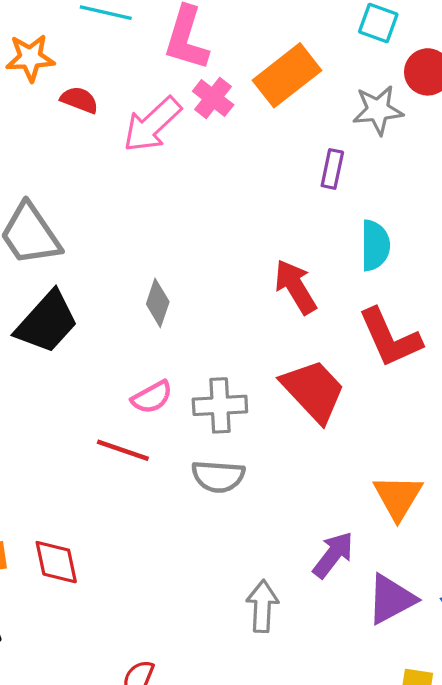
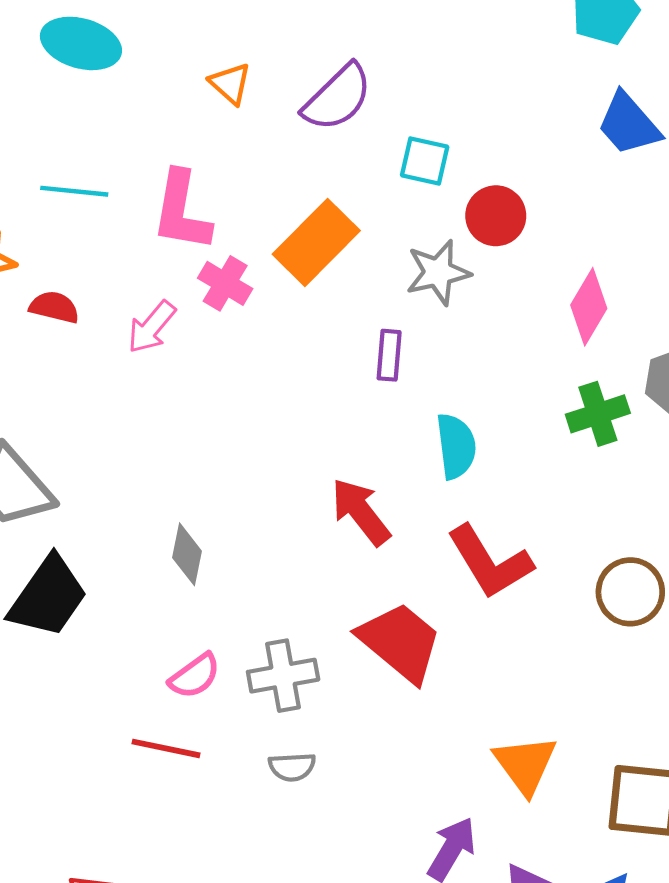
pink arrow: (152, 125) -> (151, 327), size x0.7
gray semicircle: (218, 476) -> (292, 767), size x0.7

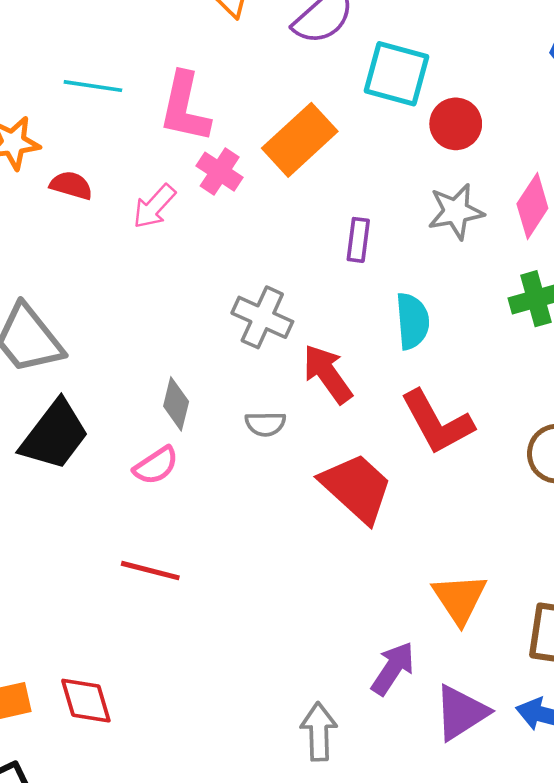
cyan square: (425, 161) -> (396, 74), size x1.5
gray star: (438, 272) -> (456, 211), moved
pink semicircle: (195, 676) -> (156, 466), moved
gray cross: (283, 676) -> (262, 317), moved, turned 32
gray semicircle: (292, 767) -> (265, 424), moved

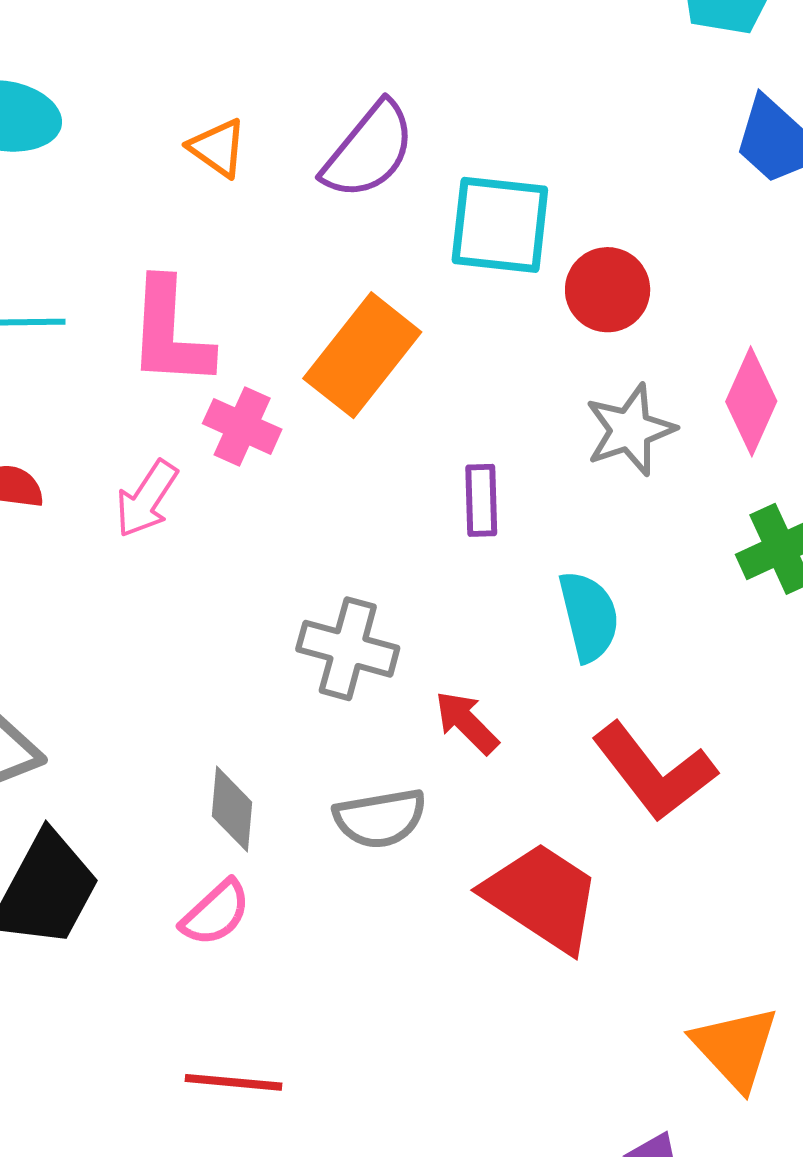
red arrow: (328, 374) -> (467, 722), size x0.7
gray semicircle: (265, 424) -> (380, 818), size x1.4

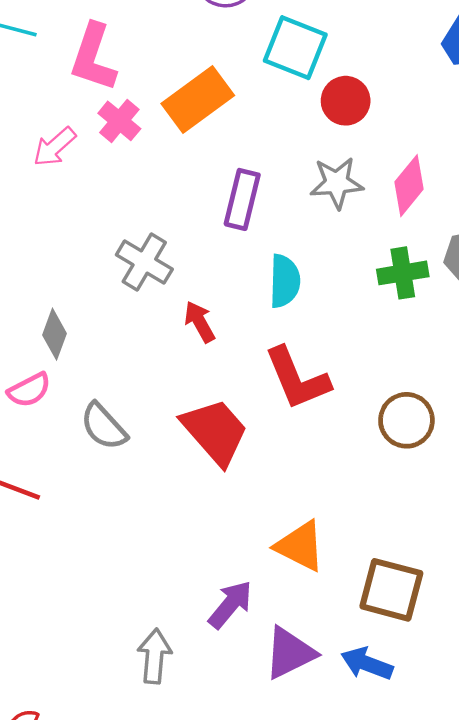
purple rectangle: (481, 500) -> (242, 199), size x1.4
gray semicircle: (380, 818) -> (104, 426), moved, turned 42
orange triangle: (735, 1048) -> (300, 546), turned -36

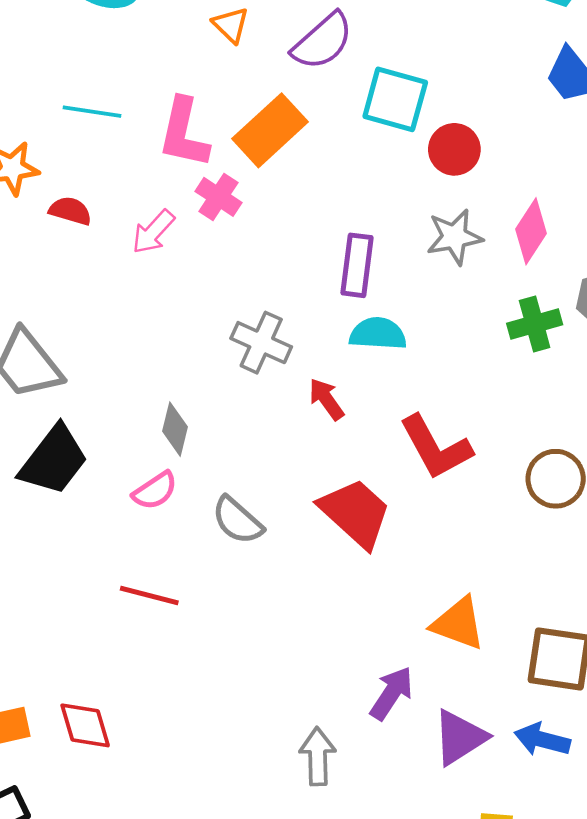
orange rectangle: (198, 100) -> (270, 130), moved
cyan semicircle: (285, 281) -> (378, 334), moved, turned -82

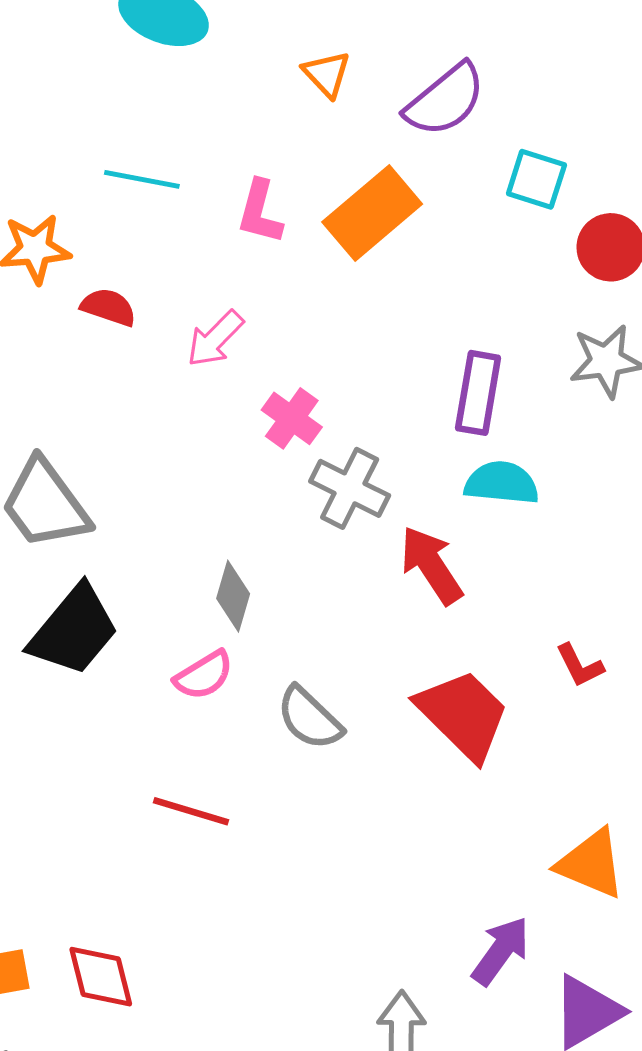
cyan square: (395, 99) -> (536, 179), size x0.7
pink L-shape: (184, 133) -> (260, 212), size x0.7
pink cross: (219, 197) -> (292, 418), moved
red arrow: (326, 399) -> (431, 565), size x1.4
red L-shape: (436, 447) -> (580, 665), moved, size x0.5

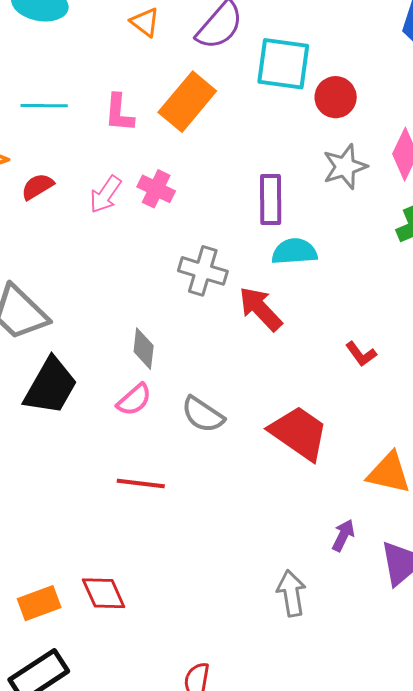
cyan square: (536, 179) -> (283, 64), size x1.5
red semicircle: (109, 307) -> (37, 187), turned -40
pink cross: (292, 418) -> (156, 189), moved
red trapezoid: (463, 715) -> (299, 433), moved
purple arrow: (501, 951) -> (343, 535), size x0.7

